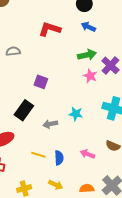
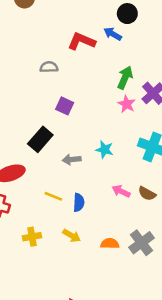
blue arrow: (88, 27) -> (113, 34), moved
gray semicircle: (13, 51) -> (49, 67), moved
green arrow: (87, 55) -> (125, 78), turned -60
pink arrow: (87, 154) -> (121, 191), moved

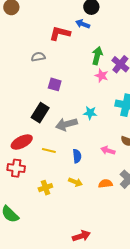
gray arrow: (72, 159) -> (66, 124), size x1.5
pink arrow: (121, 191) -> (108, 151), moved
yellow line: (53, 196) -> (49, 151), moved

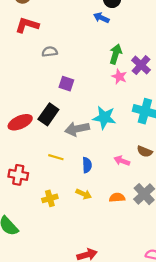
red L-shape: (60, 33) -> (27, 25), moved
cyan star: (90, 113) -> (104, 118), size x1.5
red ellipse: (22, 142) -> (20, 122), moved

